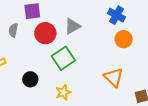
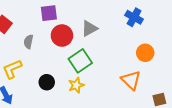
gray semicircle: (13, 30) -> (28, 42), moved
orange circle: (124, 39) -> (145, 53), moved
yellow star: (63, 92) -> (76, 85), moved

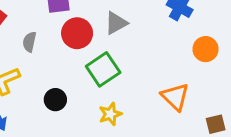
orange circle: (145, 53) -> (206, 49), moved
yellow star: (76, 85) -> (110, 114), moved

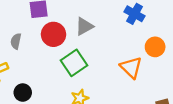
orange triangle: (175, 97) -> (131, 67), moved
black circle: (55, 100) -> (23, 93), moved

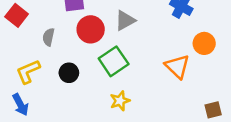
black circle: (23, 93) -> (69, 73), moved

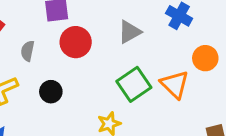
gray triangle: (125, 20) -> (130, 32), moved
green square: (114, 61) -> (134, 84), moved

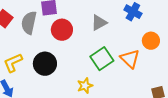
gray semicircle: (28, 51) -> (29, 23), moved, size x1.6
black circle: (51, 92) -> (45, 64), size x1.5

